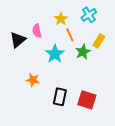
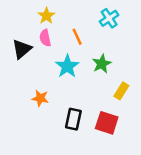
yellow star: (61, 19) -> (46, 16), moved
orange line: (70, 35) -> (77, 37), moved
yellow rectangle: (99, 41) -> (121, 91), moved

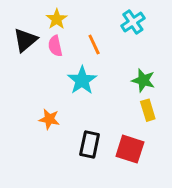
black triangle: (22, 49) -> (25, 40), moved
green star: (102, 64) -> (143, 80), moved, turned -30
yellow rectangle: (121, 91) -> (148, 110), turned -49

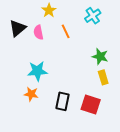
yellow star: (57, 19) -> (49, 10), moved
cyan star: (82, 80) -> (37, 71), moved, turned 30
orange star: (49, 119) -> (31, 94), moved

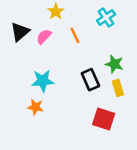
pink semicircle: (38, 32) -> (44, 37), turned 56
black rectangle: (62, 101) -> (90, 80), moved, turned -36

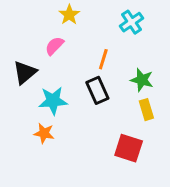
black triangle: (20, 32) -> (25, 73), moved
orange line: (75, 35) -> (103, 59), moved, turned 42
black rectangle: (90, 80) -> (97, 90), moved

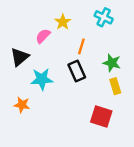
yellow star: (69, 15) -> (63, 22), moved
cyan cross: (132, 22) -> (104, 17), turned -30
orange star: (44, 133) -> (22, 105), moved

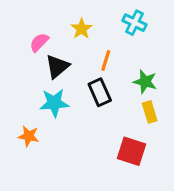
pink semicircle: (43, 36) -> (39, 42), moved
black triangle: (20, 57) -> (57, 67), moved

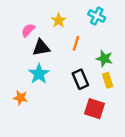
black triangle: (57, 67) -> (41, 48), turned 30
black rectangle: (100, 92) -> (80, 79), moved
cyan star: (54, 103) -> (39, 74), turned -30

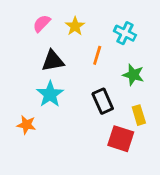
cyan cross: (97, 16) -> (125, 33), moved
pink semicircle: (28, 30) -> (42, 23), moved
yellow rectangle: (108, 80) -> (139, 115), moved

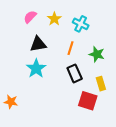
cyan cross: (125, 33) -> (81, 24), moved
orange line: (97, 55) -> (71, 48), moved
orange star: (26, 125) -> (11, 102), moved

